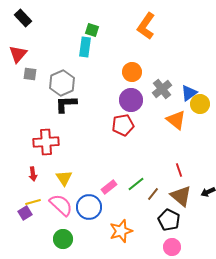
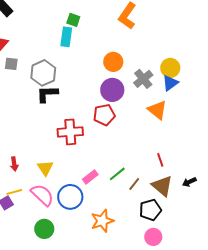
yellow circle: (200, 104) -> (170, 68), moved
red cross: (46, 142) -> (70, 132), moved
black pentagon: (169, 220) -> (150, 210), turned 30

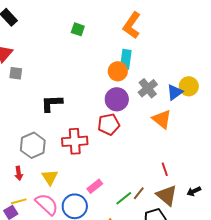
cyan rectangle: (66, 37) -> (126, 59), moved
yellow circle: (170, 68) -> (189, 86), moved
gray hexagon: (43, 73) -> (33, 145), moved
green line: (117, 174) -> (124, 198), moved

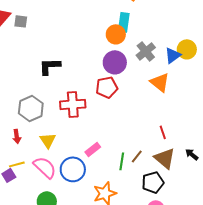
gray square: (16, 73) -> (21, 21), moved
black arrow: (194, 191) -> (192, 154), turned 64
green line: (124, 198) -> (122, 161), turned -42

